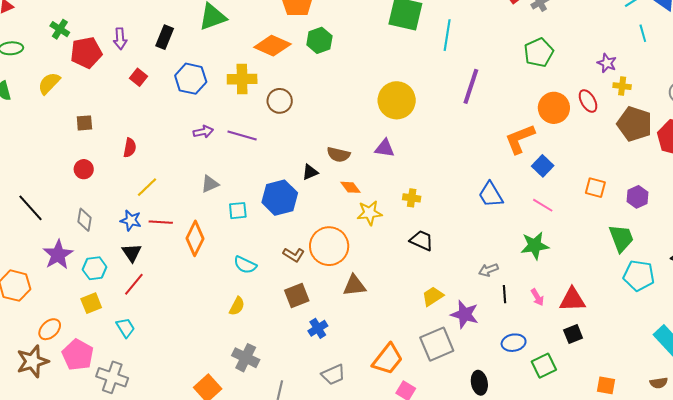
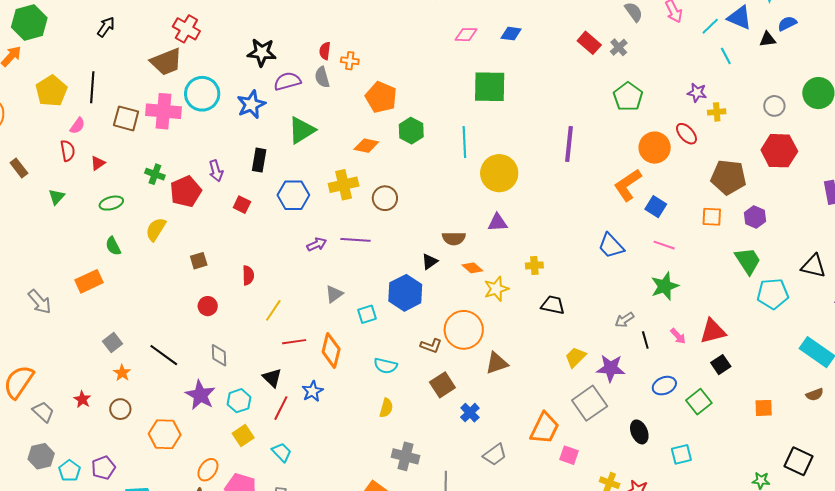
cyan line: (447, 35) -> (464, 142), moved
orange diamond: (272, 46) -> (366, 146), size x0.7
brown pentagon: (635, 124) -> (728, 177), moved
blue star: (131, 220) -> (312, 391), moved, turned -30

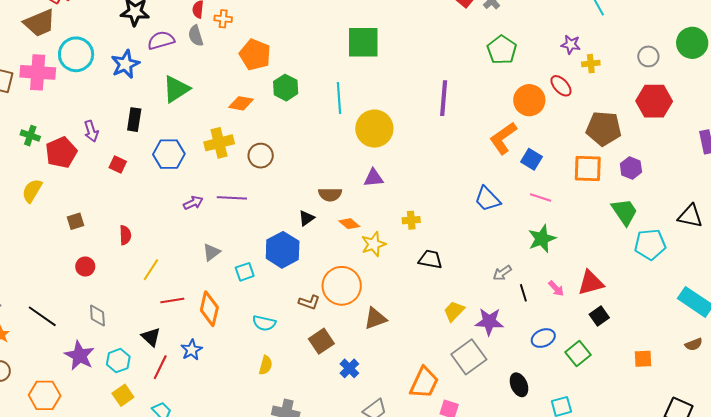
orange square: (712, 217) -> (588, 168), size x1.4

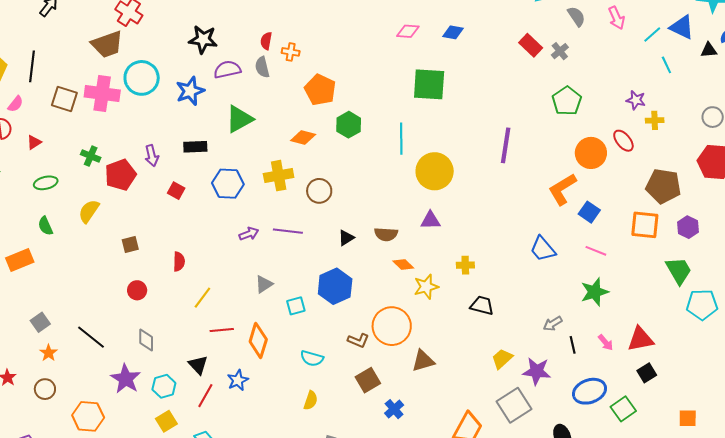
black rectangle: (134, 120) -> (195, 147), turned 75
black triangle: (306, 218) -> (346, 238), moved
blue ellipse: (543, 338) -> (589, 391), size x1.4

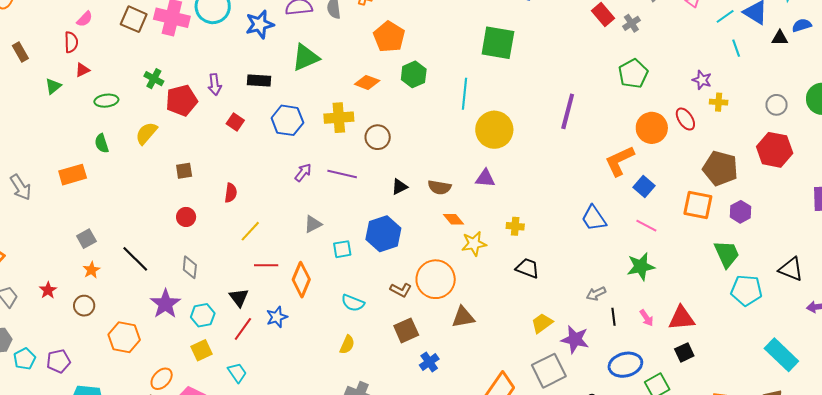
red triangle: (34, 142) -> (82, 70), moved
purple arrow: (249, 234) -> (303, 172), turned -36

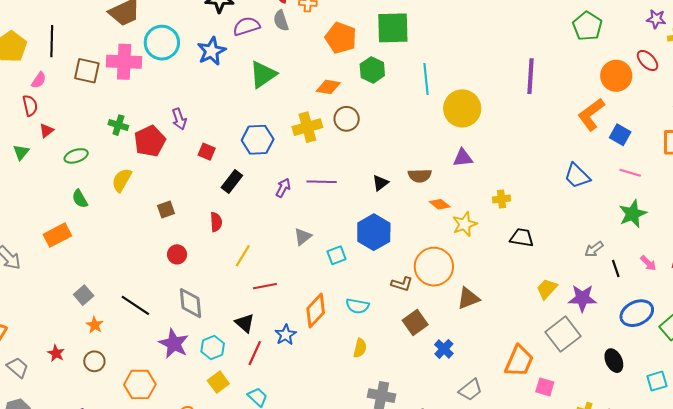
green square: (498, 43) -> (393, 28), moved
black rectangle: (259, 80) -> (232, 182), moved, turned -45
brown circle: (378, 137) -> (347, 119), moved
gray diamond: (190, 267) -> (191, 303), size x1.4
orange diamond: (301, 280) -> (316, 311), moved, turned 32

